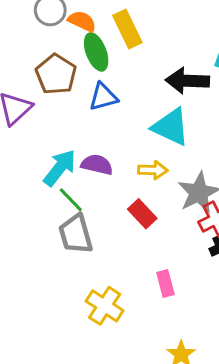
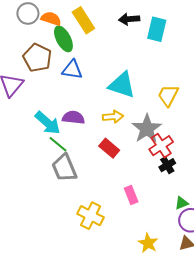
black arrow: (187, 81) -> (129, 19), moved, size x0.7
blue triangle: (103, 97) -> (72, 70), turned 30
cyan arrow: (60, 168) -> (48, 123), turned 100

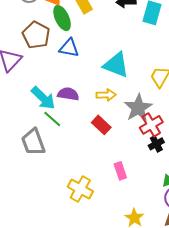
gray trapezoid: (64, 168) -> (33, 142), moved

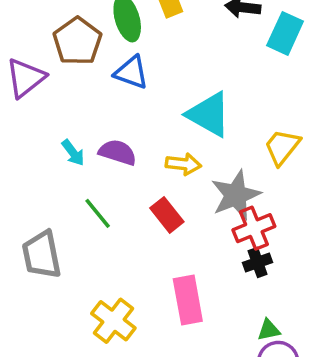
cyan arrow: (43, 98) -> (73, 153), size x0.6
green line: (52, 119) -> (98, 213), moved
gray trapezoid: (33, 142) -> (42, 255), moved
pink rectangle: (120, 171) -> (188, 300), size x1.5

